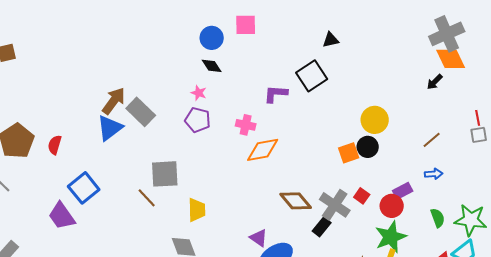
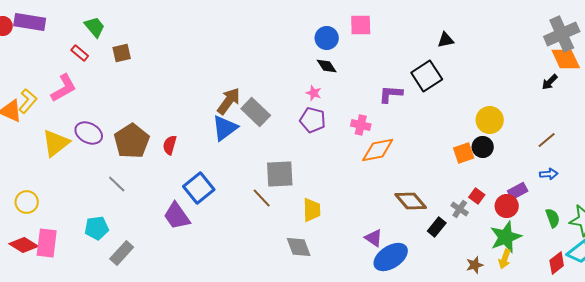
gray cross: (335, 205) -> (460, 209), moved, size x0.6

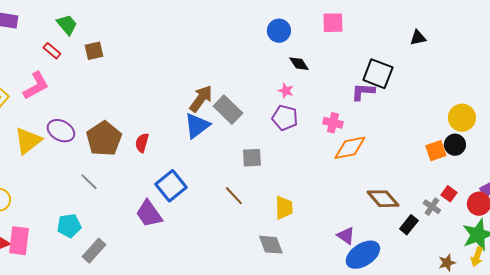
blue circle: (327, 38) -> (279, 31), moved
black square: (427, 76) -> (378, 74), moved, turned -36
gray square: (280, 174) -> (252, 158), moved, size x0.7

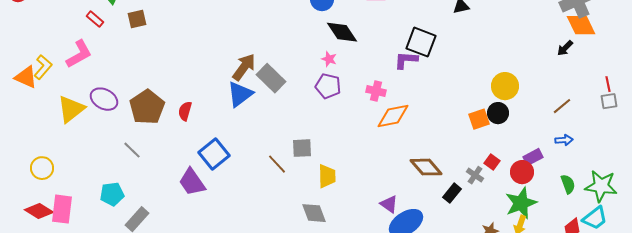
black diamond: (299, 64) -> (342, 32), size x1.5
gray square: (252, 158) -> (302, 148), moved

